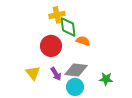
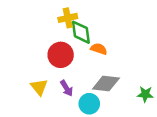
gray diamond: (76, 70) -> (106, 83), moved
green star: (106, 79) -> (145, 94), moved

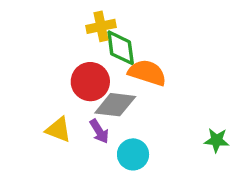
orange semicircle: (99, 49) -> (147, 73), size x1.5
gray diamond: (106, 83) -> (115, 105), moved
yellow triangle: (39, 87) -> (58, 130), turned -30

